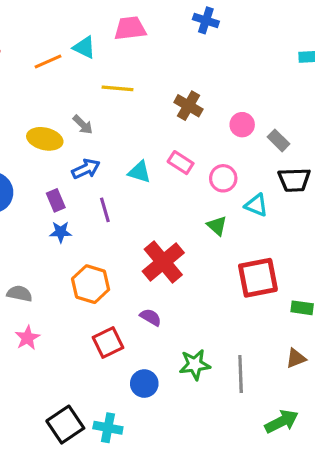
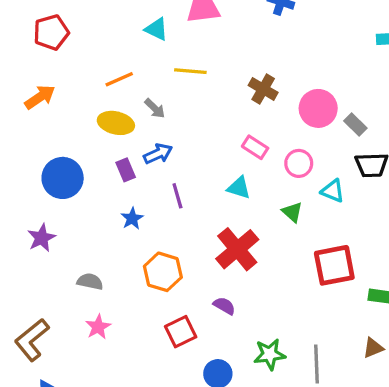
orange line: (48, 61) -> (119, 79), moved
pink circle: (242, 125) -> (318, 108), size x1.5
cyan triangle: (140, 172) -> (239, 188), moved
purple rectangle: (56, 200) -> (126, 170), moved
blue star: (61, 232) -> (132, 218), turned -30

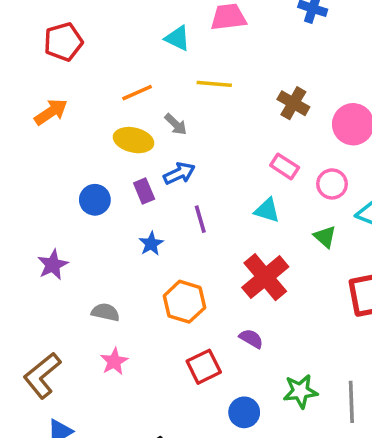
blue circle: (63, 178) -> (95, 200), moved, size x0.7

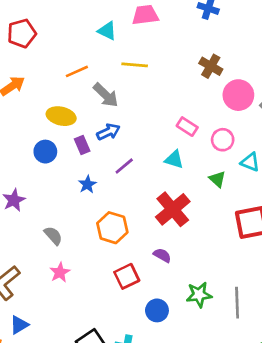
brown cross: (293, 103) -> (211, 66), moved
gray arrow: (176, 124) -> (106, 95), size x1.5
yellow ellipse: (134, 140) -> (61, 116), moved
purple line: (200, 219) -> (124, 166), turned 66
gray semicircle: (105, 312) -> (53, 236), turned 36

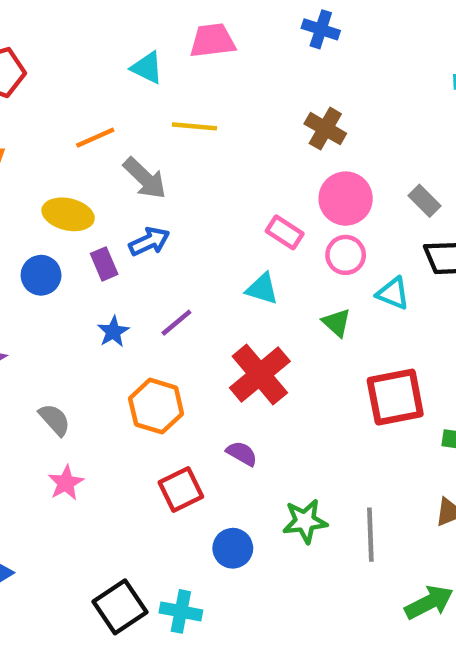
pink circle: (238, 95) -> (346, 199), moved
purple line: (124, 166) -> (176, 323), moved

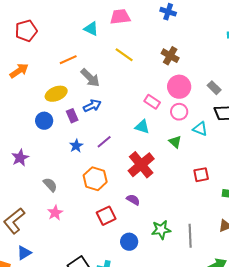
yellow line: (194, 126) -> (124, 55), moved, turned 30
yellow ellipse: (68, 214) -> (56, 94), turned -35
red square: (395, 397) -> (201, 175), size x0.6

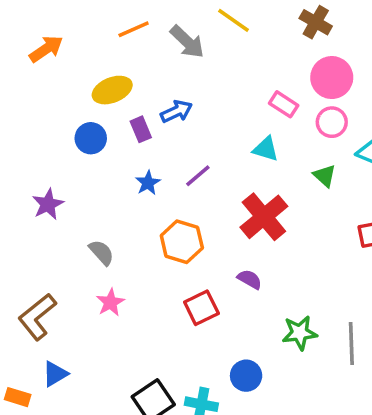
gray arrow: (90, 78) -> (187, 42), moved
blue circle: (129, 242) -> (246, 376), moved

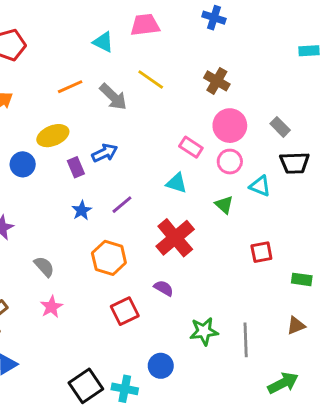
blue circle: (91, 138) -> (23, 164), moved

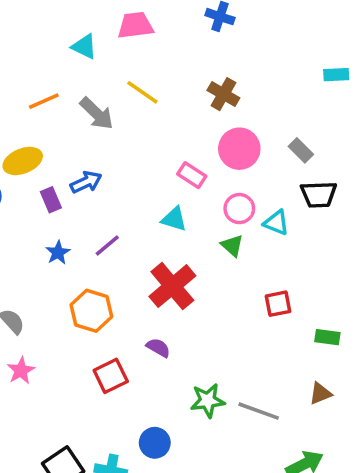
cyan rectangle: (309, 51) -> (336, 75), moved
pink circle: (230, 162) -> (239, 209), moved
gray line: (246, 340) -> (259, 411), turned -68

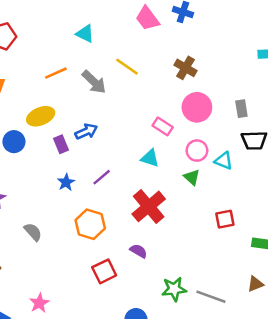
pink trapezoid: (135, 25) -> (147, 18), moved, turned -120
gray rectangle: (301, 150) -> (241, 109), turned 36
pink star: (21, 371) -> (39, 303), moved

